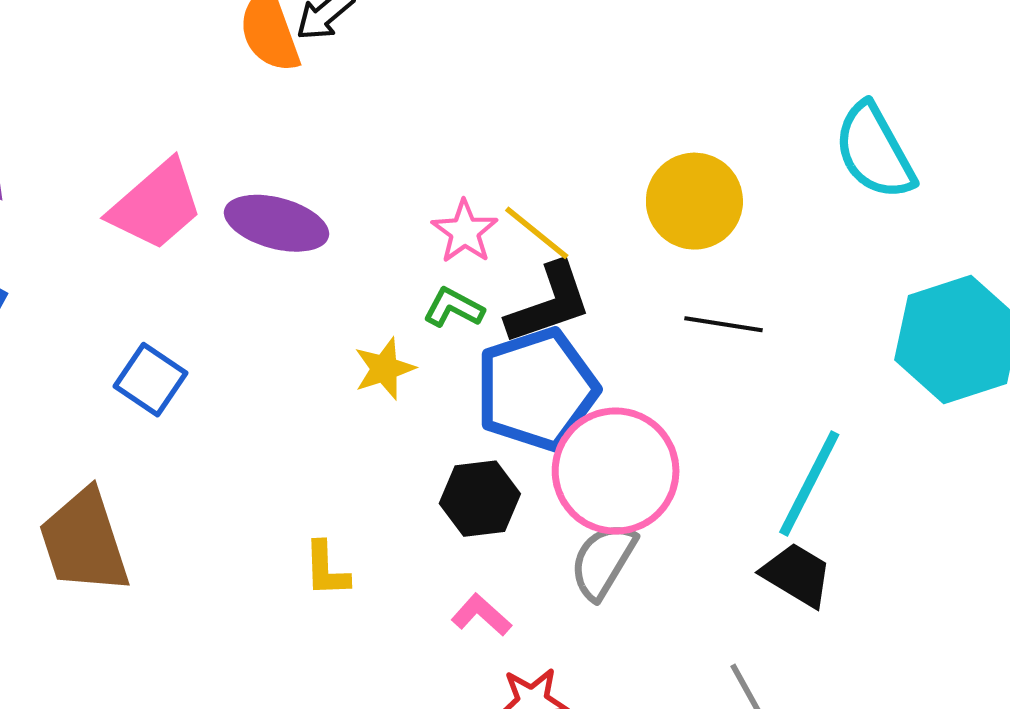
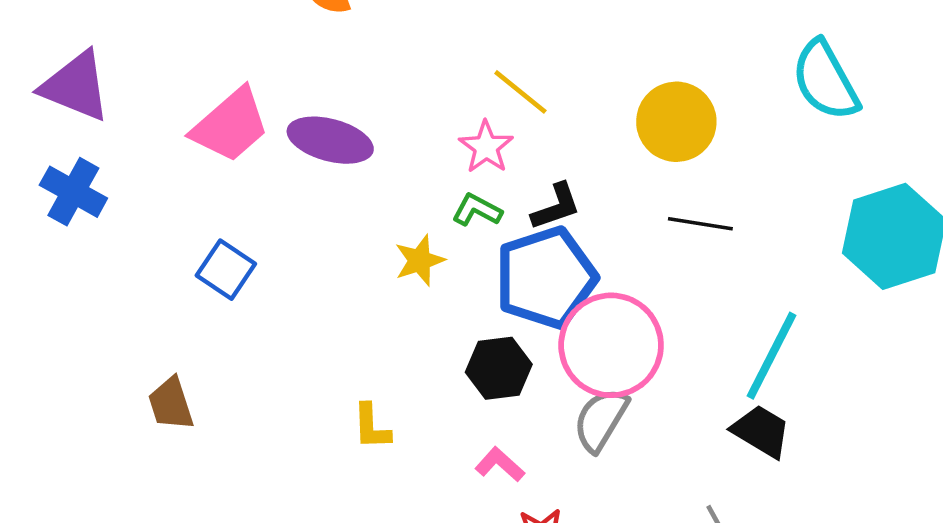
yellow line: (537, 233) -> (520, 92), moved
black L-shape: (549, 303) -> (556, 207), size x0.7
brown trapezoid: (84, 542) -> (171, 404), size x0.6

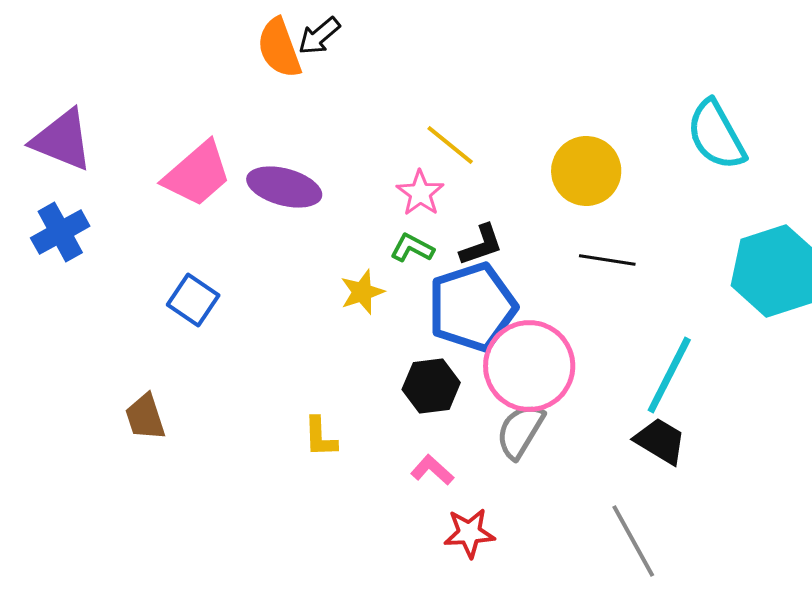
blue cross: (73, 192) -> (60, 232), turned 32

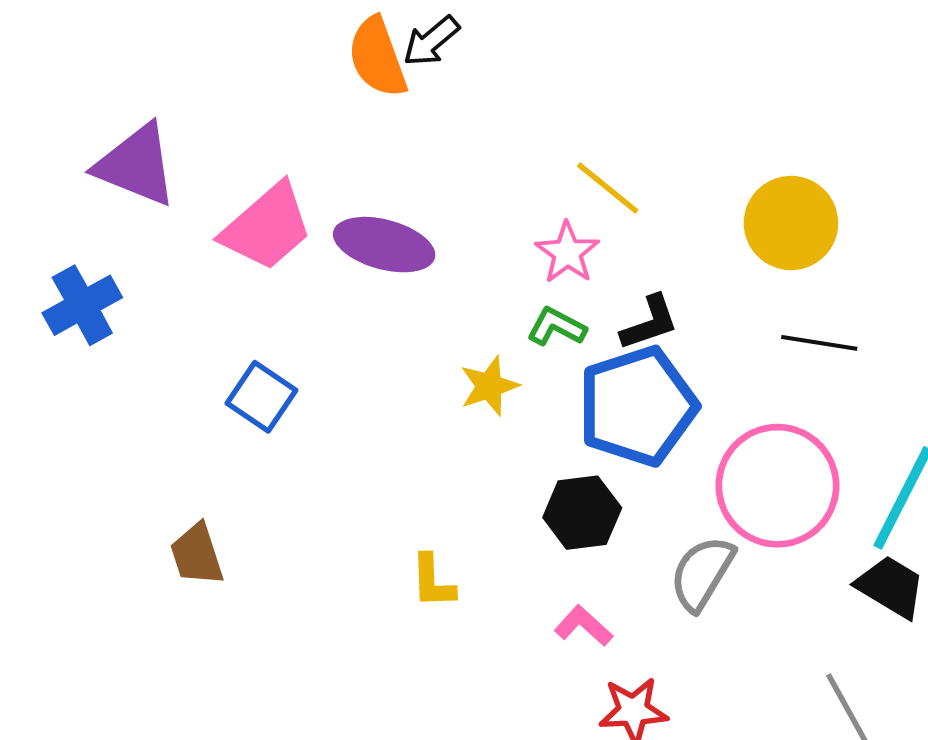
purple triangle: (62, 140) -> (136, 165), moved
pink circle: (529, 366) -> (777, 486), moved

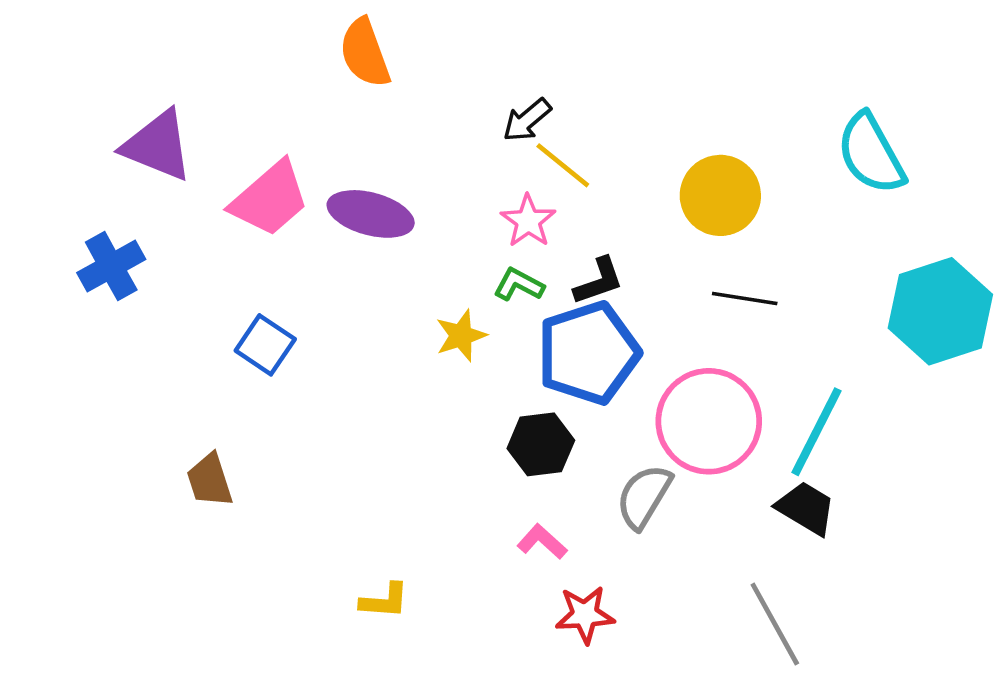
black arrow: (431, 41) -> (527, 120), moved
yellow L-shape: (433, 581) -> (384, 601), moved, turned -84

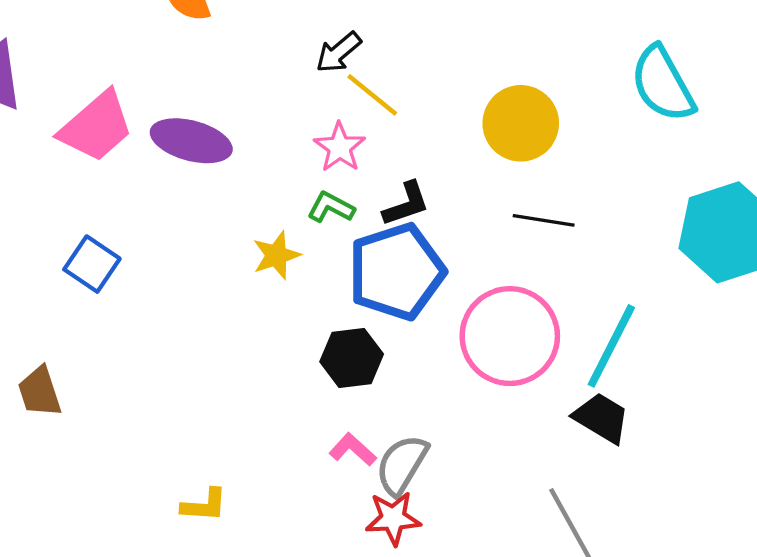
gray semicircle: (644, 497) -> (402, 465), moved

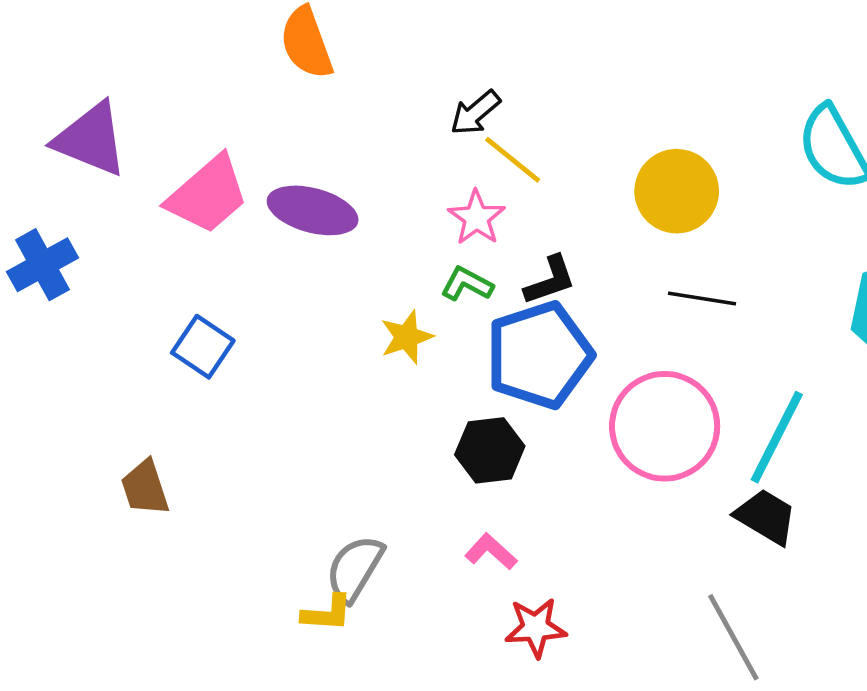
gray semicircle: (402, 465) -> (355, 569), moved

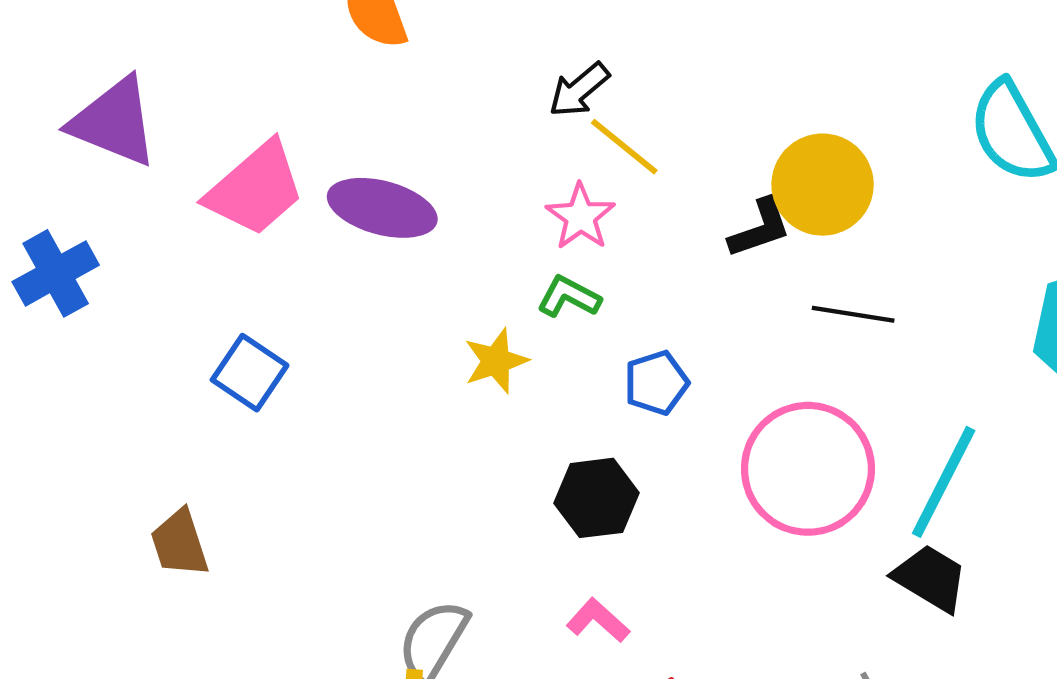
black L-shape: (550, 280) -> (760, 228), moved
blue pentagon: (539, 355) -> (656, 383), size x0.5

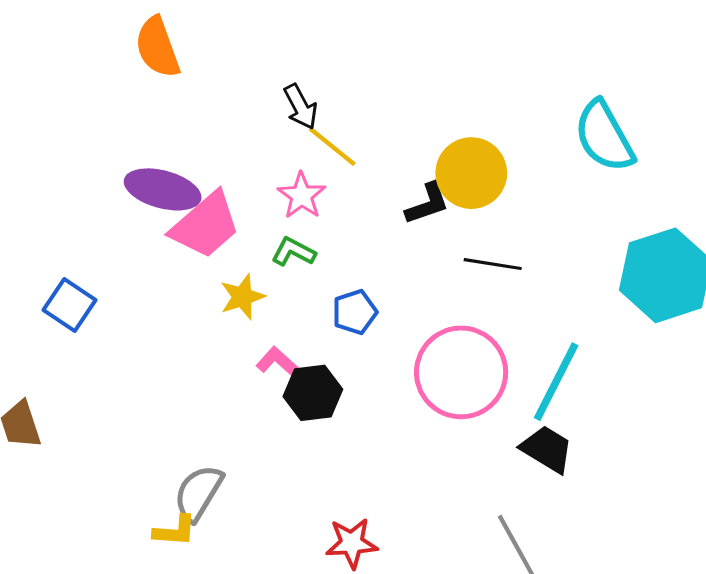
black arrow: (579, 90) -> (301, 107), turned -78
pink trapezoid: (255, 189) -> (205, 225), moved
pink L-shape: (598, 620) -> (278, 362), moved

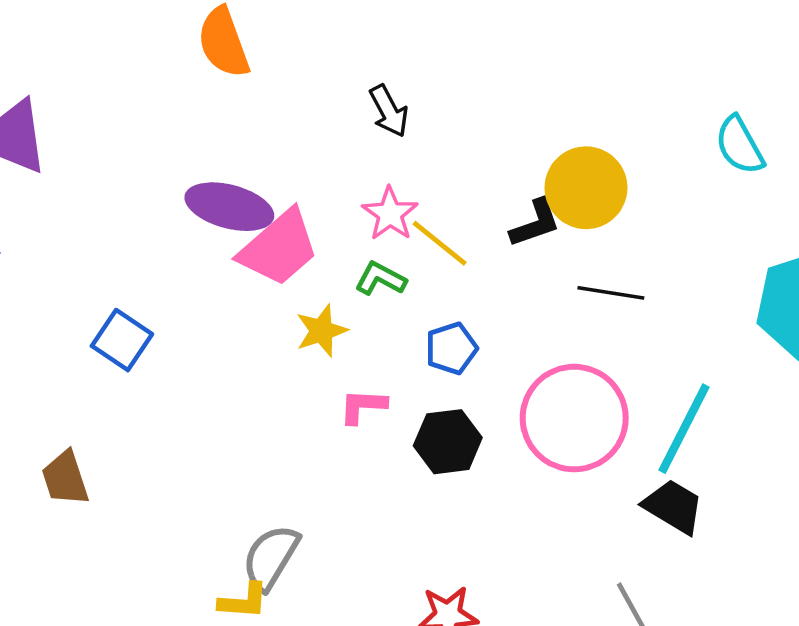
cyan semicircle: (604, 136) -> (740, 145), size x0.7
yellow line: (332, 146) -> (440, 243), moved
pink L-shape: (278, 362) -> (363, 406), turned -39
black hexagon: (313, 393) -> (448, 442), moved

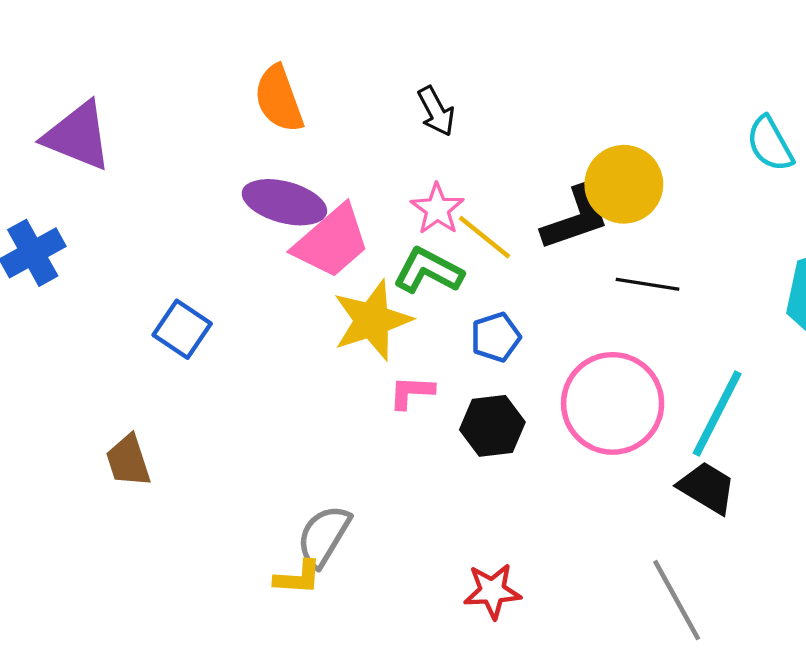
orange semicircle: (223, 43) -> (279, 99), moved
black L-shape: (535, 223) -> (576, 218), size x1.4
green L-shape: (381, 279) -> (428, 271), size x1.4
yellow star: (321, 331) -> (372, 320), size x1.6

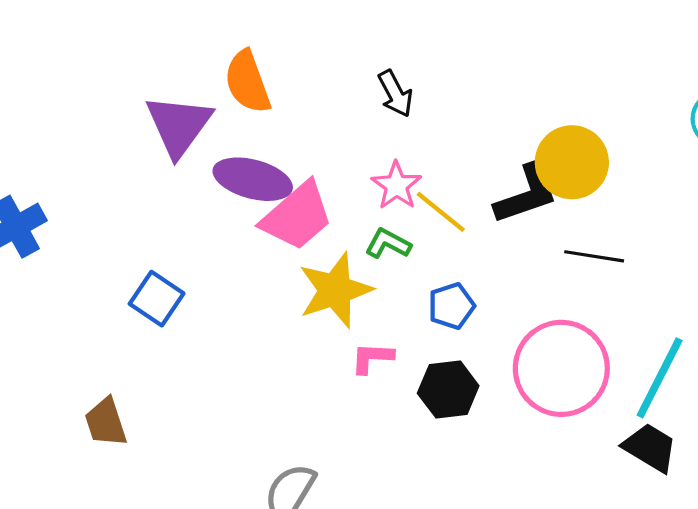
purple triangle: (78, 136) -> (179, 125), moved, turned 44
green L-shape: (428, 271) -> (388, 244), size x0.7

